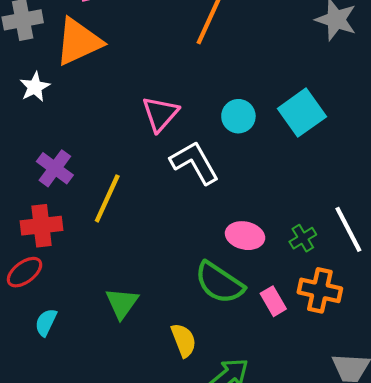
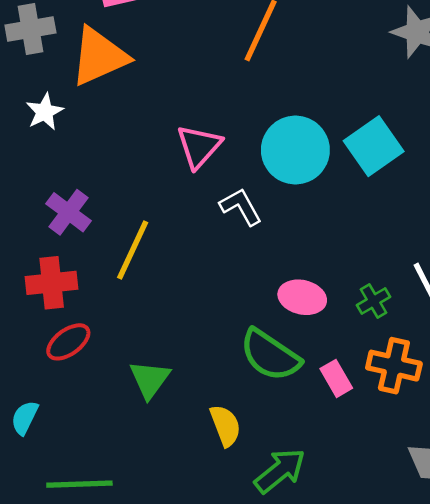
cyan circle: (238, 116) -> (295, 150), size x1.6
white L-shape: (195, 163) -> (241, 207), size x0.7
red ellipse: (25, 272) -> (68, 342), moved
cyan semicircle: (46, 322) -> (25, 418), moved

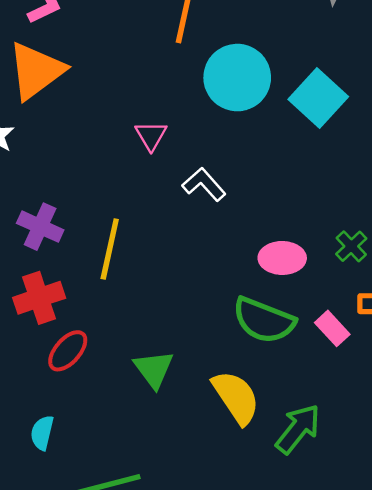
pink triangle: (199, 146) -> (151, 136), size x0.7
cyan circle: (295, 150) -> (237, 78), moved
yellow semicircle: (225, 426) -> (236, 397), size x1.4

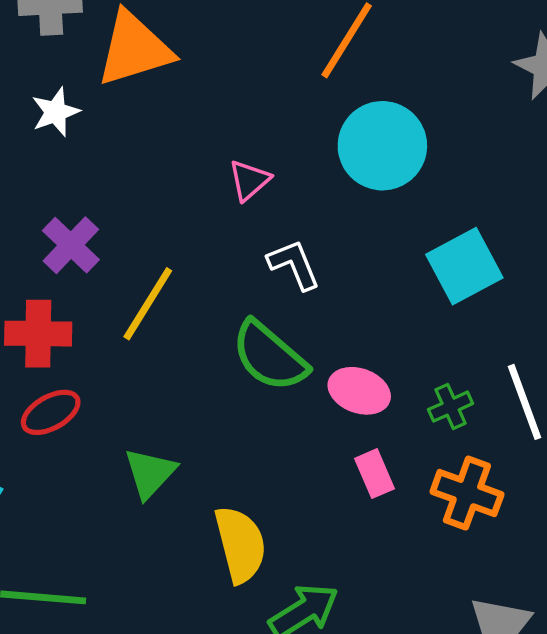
cyan square: (318, 98) -> (464, 266), moved
green semicircle: (264, 320) -> (269, 356), moved
pink rectangle: (332, 328) -> (375, 474), moved

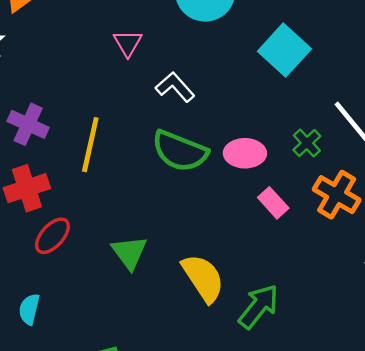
orange cross: (467, 493) -> (337, 195), turned 30

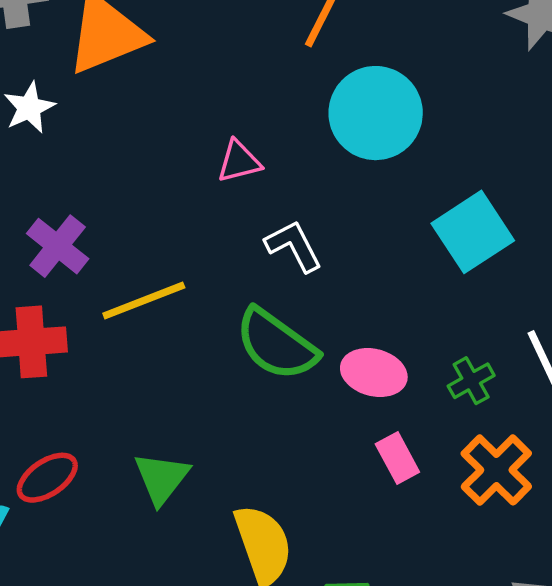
pink triangle: (128, 43) -> (239, 161), turned 32
yellow line: (90, 145) -> (144, 301), turned 42
red ellipse: (52, 236) -> (47, 478), moved

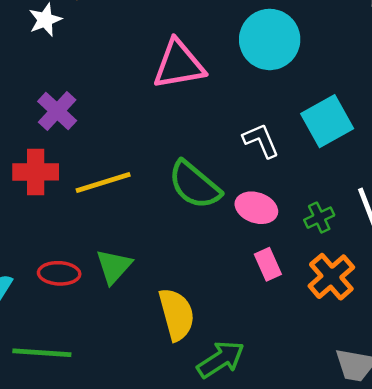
pink triangle: (239, 161) -> (179, 65), size x1.8
white L-shape: (294, 246) -> (261, 141), moved
yellow line: (144, 301) -> (103, 183), moved
red ellipse: (47, 478) -> (59, 273), moved, turned 33

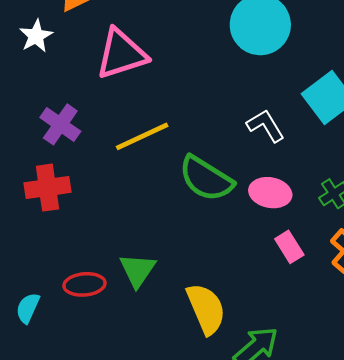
pink triangle: (179, 65) -> (121, 54), moved
yellow line: (103, 183) -> (142, 136), moved

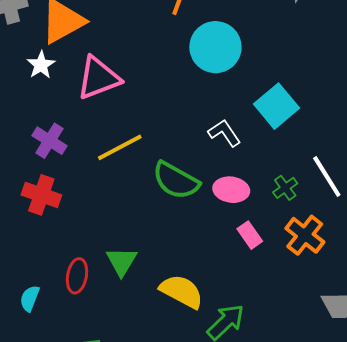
white star: (36, 36) -> (41, 65), moved
red cross: (47, 188) -> (41, 195), turned 30
red ellipse: (84, 284) -> (77, 276), turned -72
yellow semicircle: (206, 309) -> (182, 291), turned -36

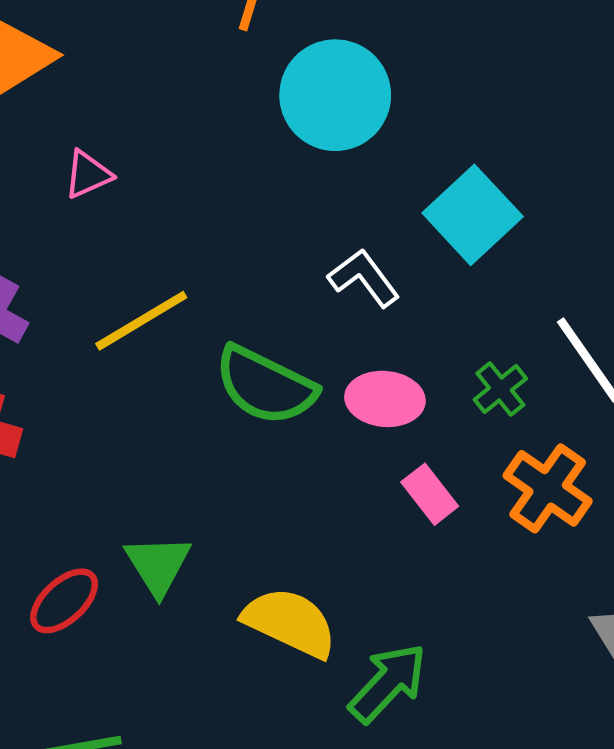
pink triangle: (98, 78) -> (88, 175), size x0.5
red ellipse: (77, 276) -> (64, 601), turned 40

